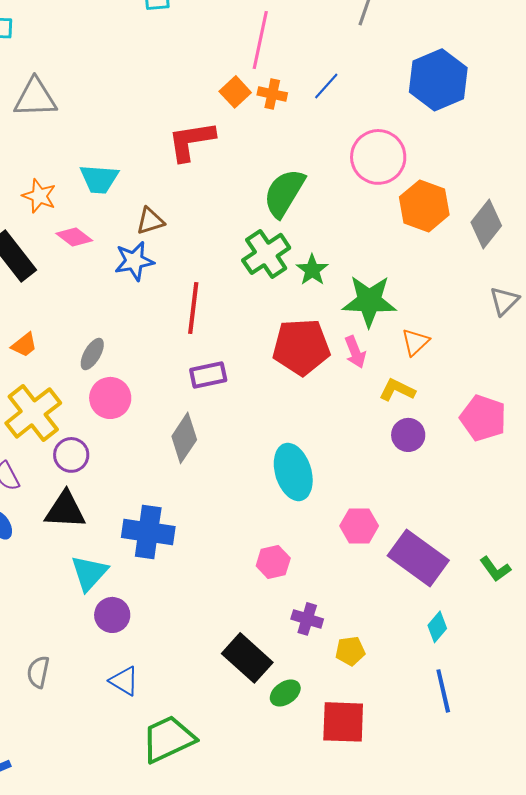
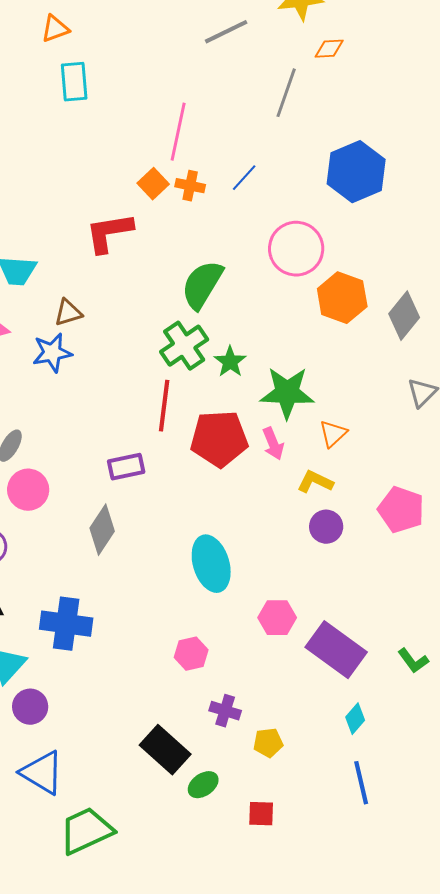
red line: (193, 308) -> (164, 406), moved
blue triangle: (124, 681) -> (42, 773), size x1.5
red square: (343, 722) -> (261, 814), size x0.6

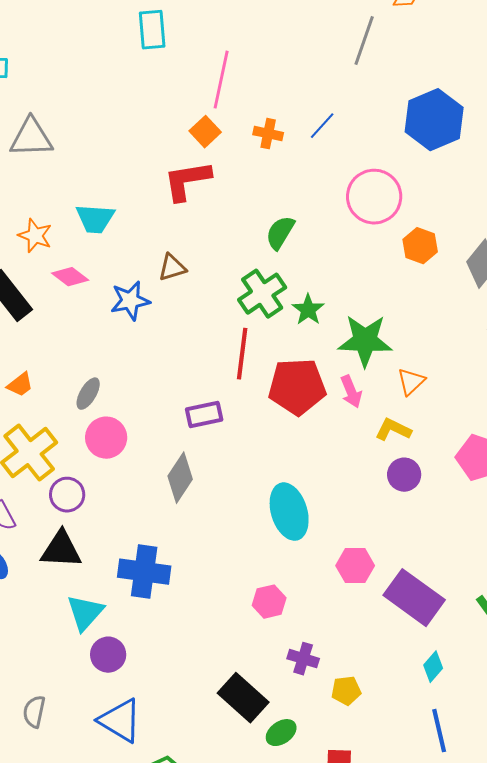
pink line: (178, 132) -> (221, 80), moved
orange square: (153, 184) -> (205, 132), moved
green semicircle: (202, 285) -> (280, 233), size x0.7
orange hexagon: (342, 298) -> (420, 246), size x0.7
brown triangle: (68, 313) -> (172, 268), moved

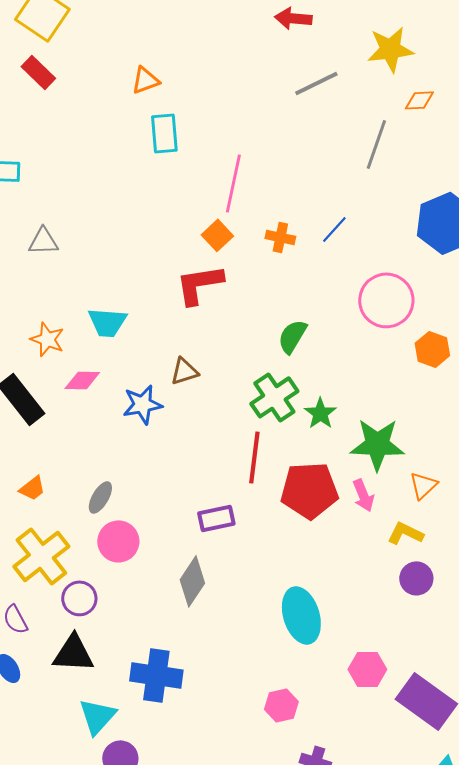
gray triangle: (31, 138) -> (43, 241), size x0.7
pink diamond: (70, 277) -> (82, 380), turned -36

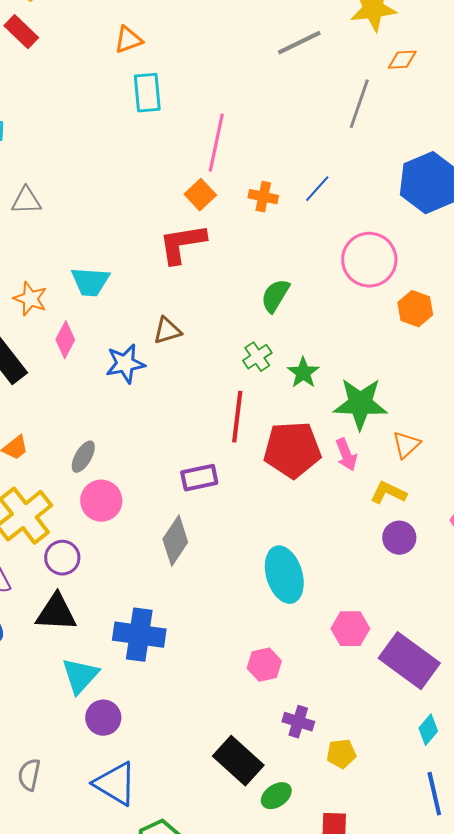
pink diamond: (82, 380) -> (65, 340), turned -63
green cross: (274, 397) -> (257, 357), size x0.6

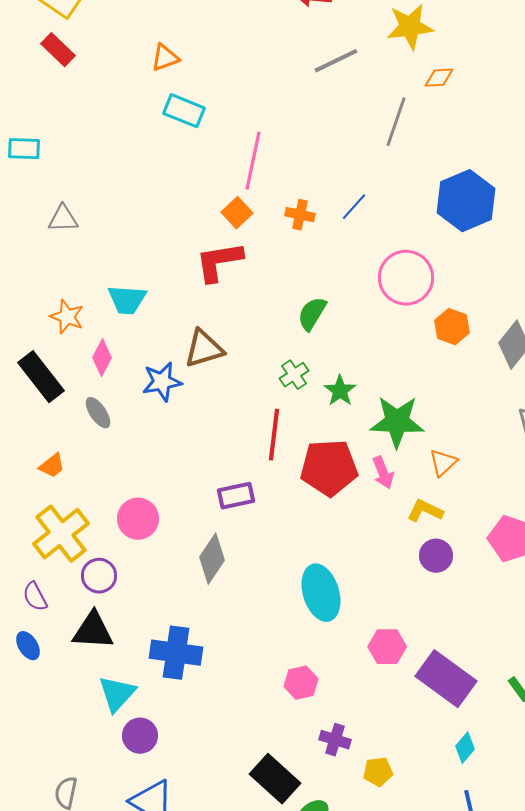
cyan rectangle: (147, 93) -> (184, 111), turned -63
brown triangle: (167, 331) -> (204, 349), size x1.4
gray ellipse: (83, 457) -> (98, 413), moved, turned -64

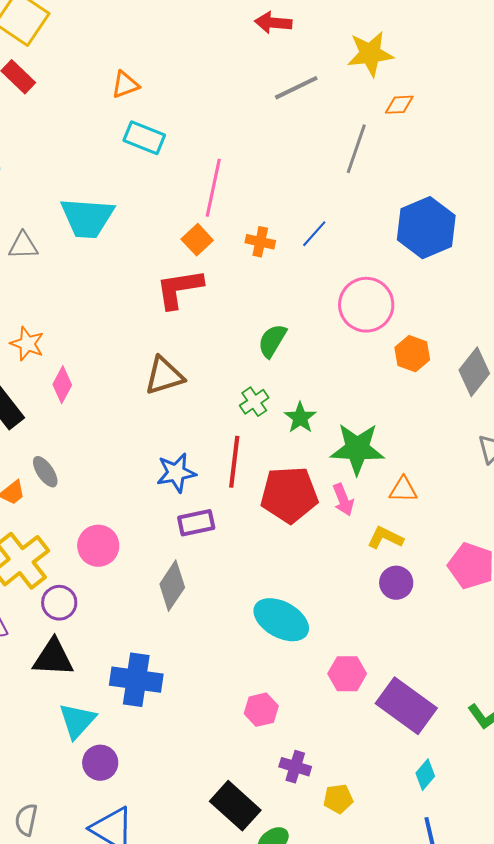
cyan trapezoid: (127, 300) -> (87, 218), moved, size x1.4
blue star: (162, 382) -> (176, 473), moved
gray ellipse: (98, 413) -> (45, 472), moved
orange triangle: (443, 463) -> (403, 490), turned 44
cyan ellipse: (321, 593) -> (281, 620), turned -44

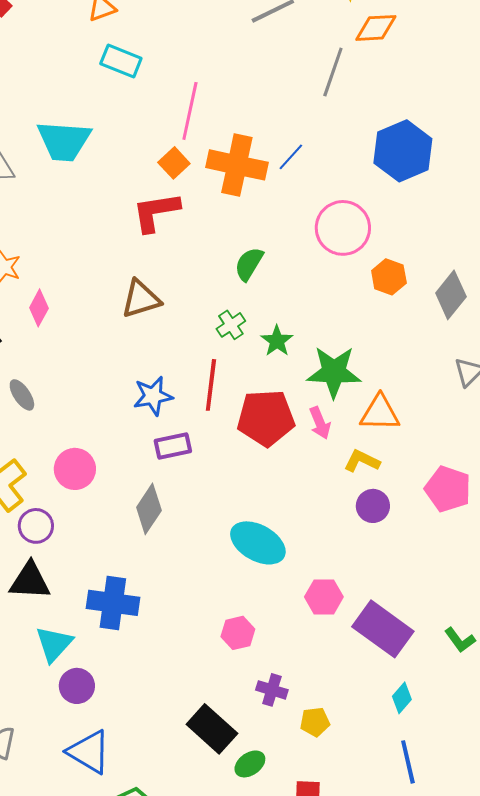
orange diamond: (399, 105) -> (376, 28), size x1.4
orange cross: (260, 242) -> (237, 165), size x2.0
orange triangle: (403, 490) -> (380, 413), size x1.4

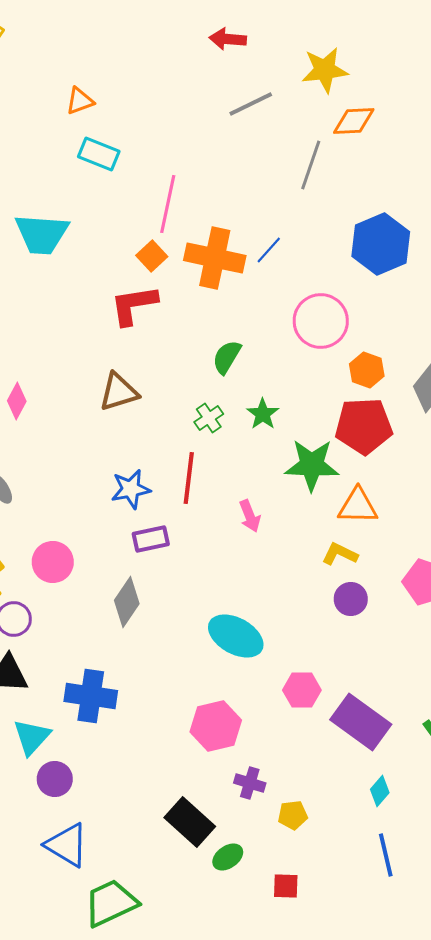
green star: (277, 341) -> (263, 414), moved
red pentagon: (266, 418) -> (364, 426), moved
pink arrow: (320, 423) -> (250, 516), moved
pink hexagon: (238, 633) -> (216, 726), size x1.5

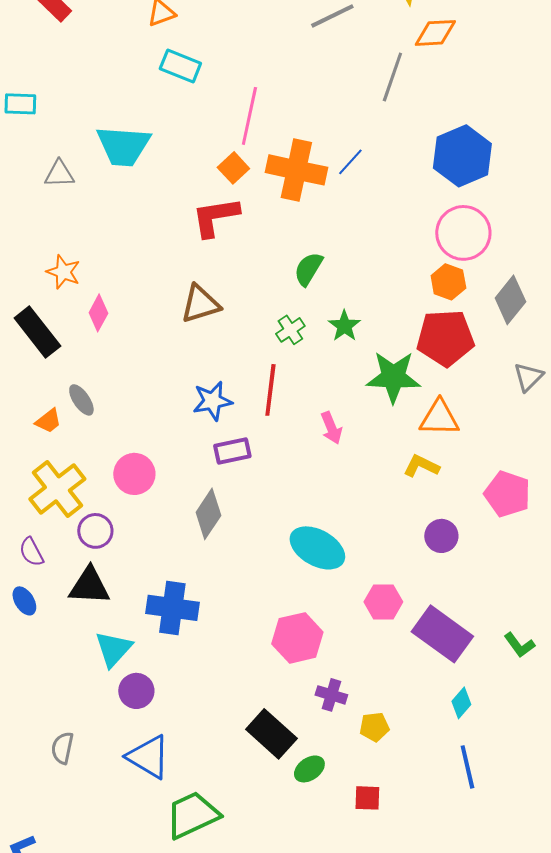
pink circle: (321, 321) -> (463, 233), moved
purple circle: (351, 599) -> (441, 536), moved

